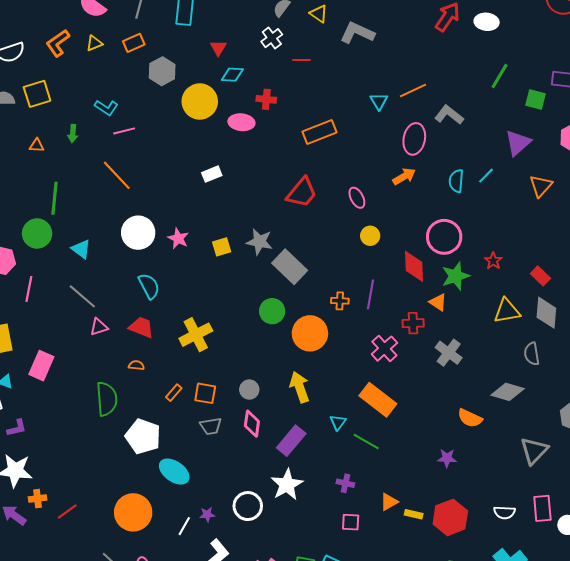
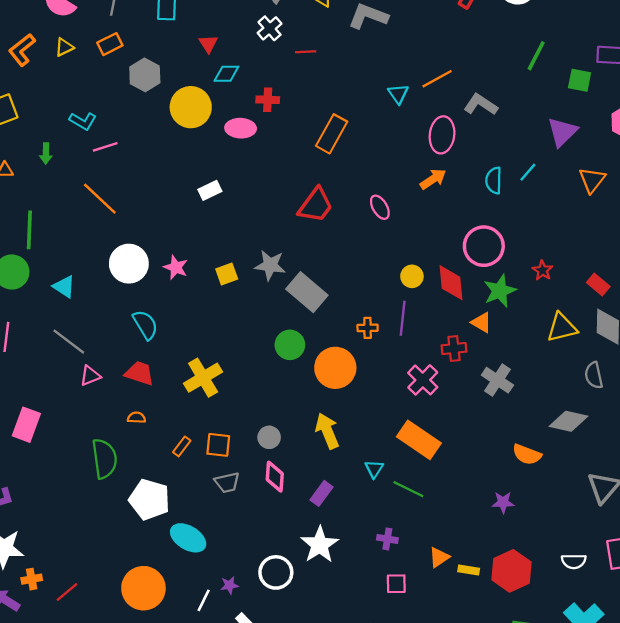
orange rectangle: (319, 132) -> (332, 134), turned -36
yellow circle: (370, 236) -> (412, 276), moved
purple rectangle: (291, 441) -> (321, 493), size x0.7

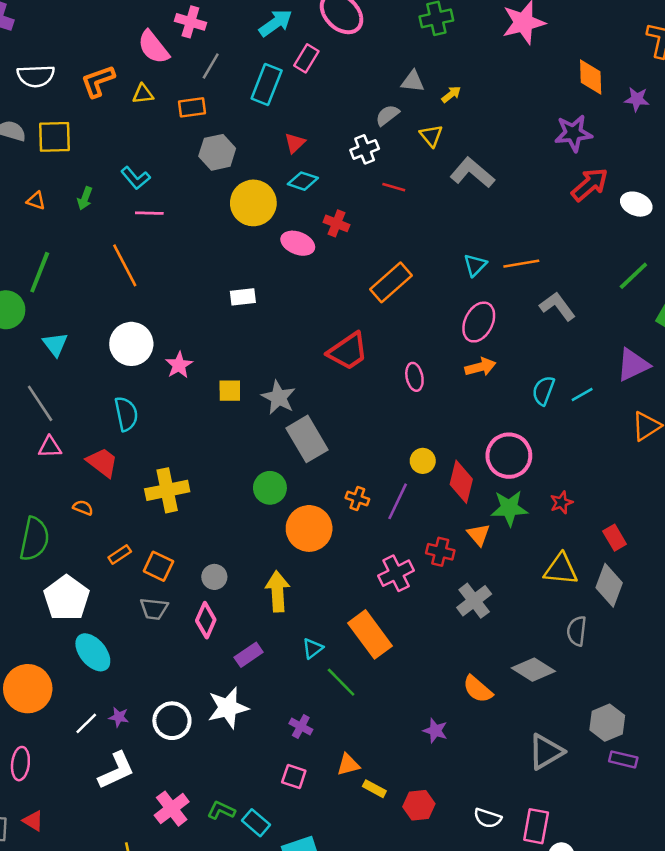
pink ellipse: (442, 135) -> (479, 322), moved
red hexagon: (511, 571) -> (419, 805), size x0.7

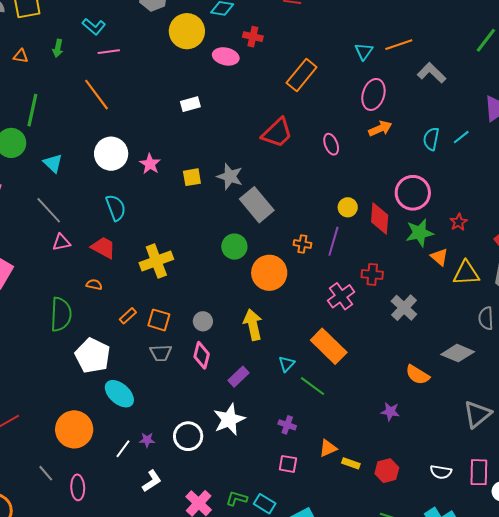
orange triangle: (479, 535) -> (439, 257), moved
white L-shape: (116, 770) -> (152, 481), size x0.7

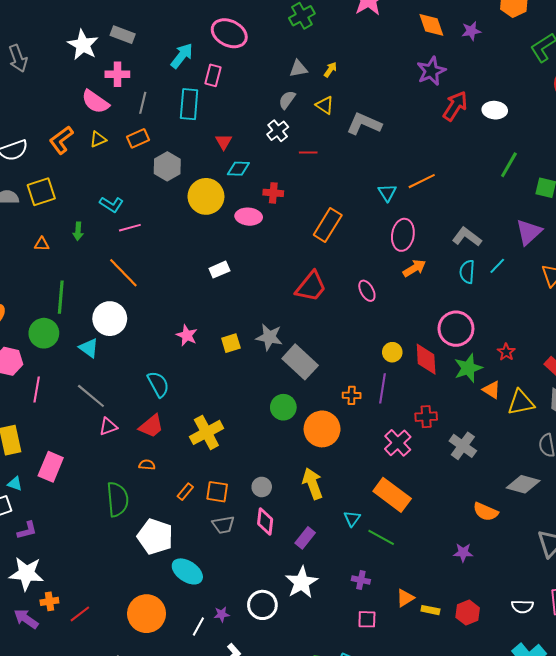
gray L-shape: (432, 73) -> (467, 237), moved
white circle: (111, 154) -> (110, 319), moved
red trapezoid: (103, 248) -> (151, 426), turned 120

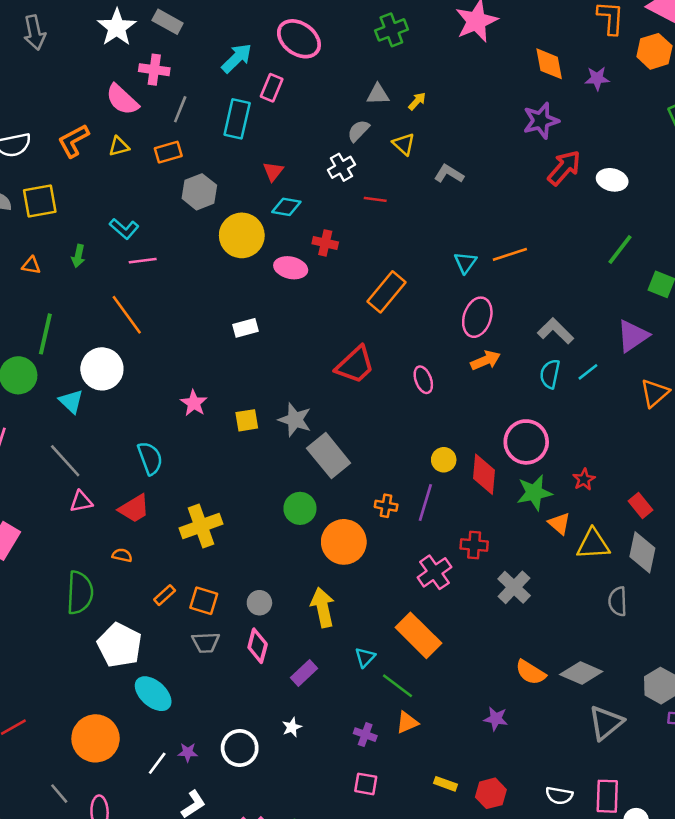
gray L-shape: (364, 124) -> (449, 174), size x0.7
gray diamond: (523, 484) -> (581, 673), moved
white star: (302, 582) -> (292, 727), size x0.5
orange triangle: (405, 598) -> (407, 723), moved

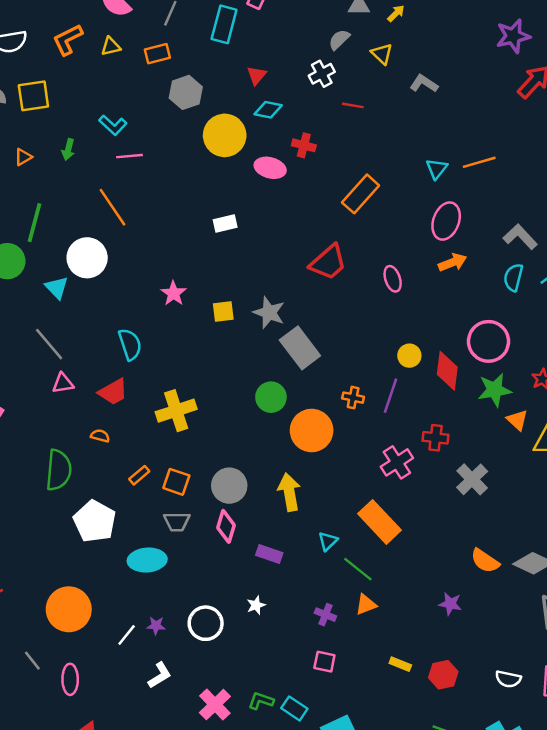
orange triangle: (31, 265) -> (23, 157), turned -42
gray circle: (259, 603) -> (229, 486), size x1.5
purple rectangle: (304, 673) -> (269, 554), turned 60
cyan ellipse: (153, 694) -> (147, 560), moved, turned -48

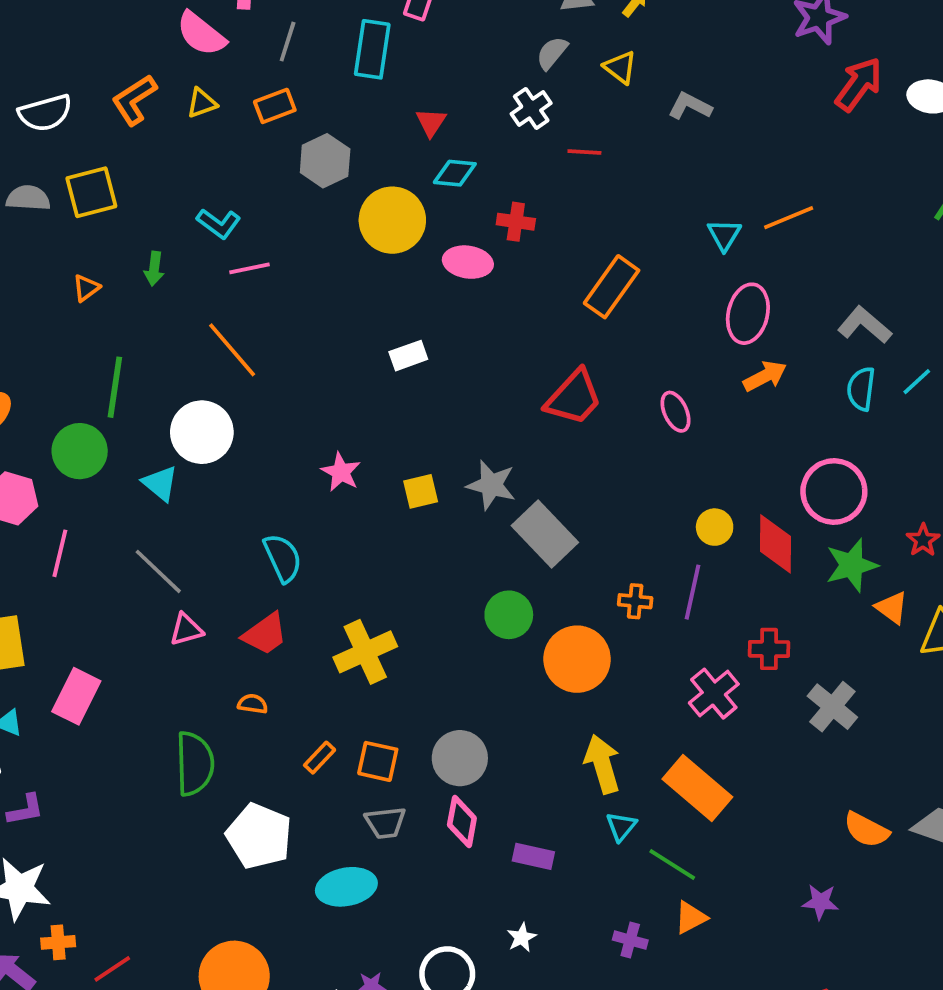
yellow arrow: (289, 492) -> (602, 764), moved

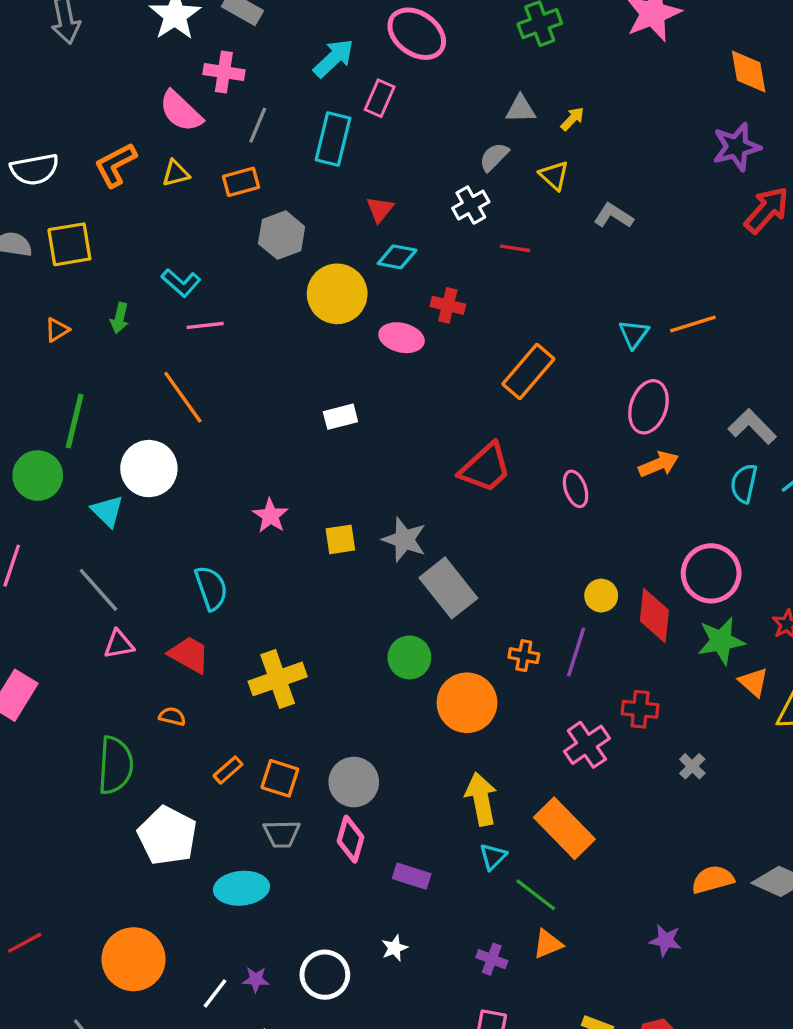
red trapezoid: (265, 634) -> (189, 655), turned -120
gray cross: (832, 707) -> (692, 766), size x0.6
orange semicircle: (866, 830) -> (713, 880), turned 132

